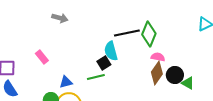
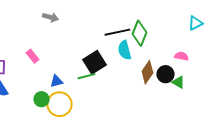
cyan semicircle: (111, 51) -> (124, 50), moved
pink semicircle: (158, 57) -> (181, 56), moved
black square: (104, 63) -> (94, 62), size x1.6

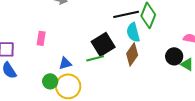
pink rectangle: (32, 56) -> (41, 38), turned 48
brown diamond: (147, 72) -> (132, 54), moved

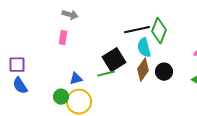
pink rectangle: (41, 38) -> (63, 38), moved
black circle: (174, 56) -> (164, 72), moved

